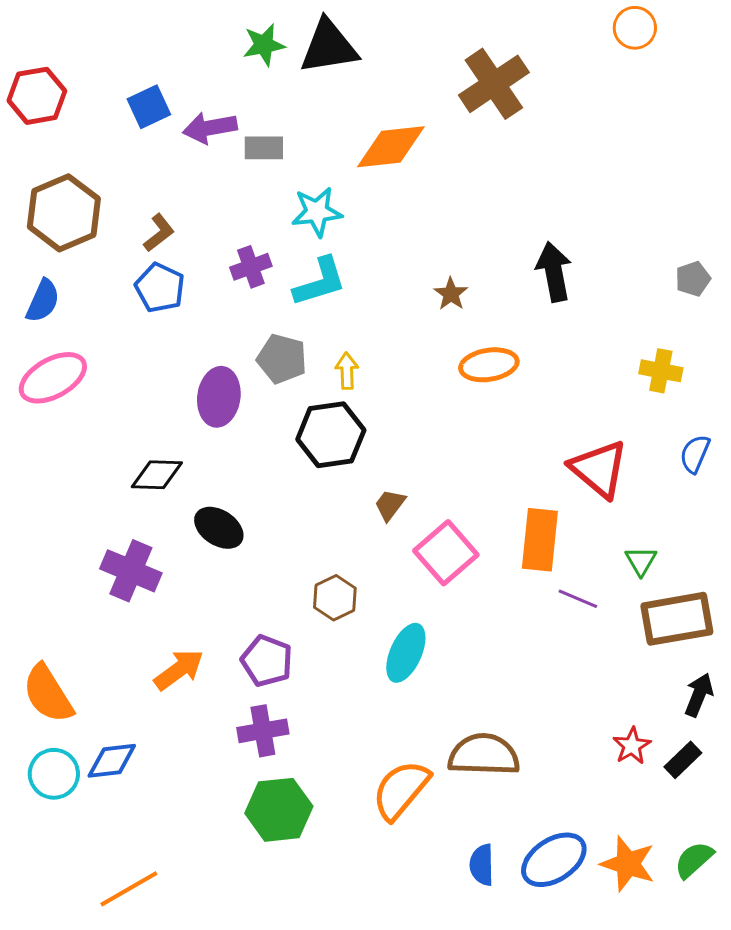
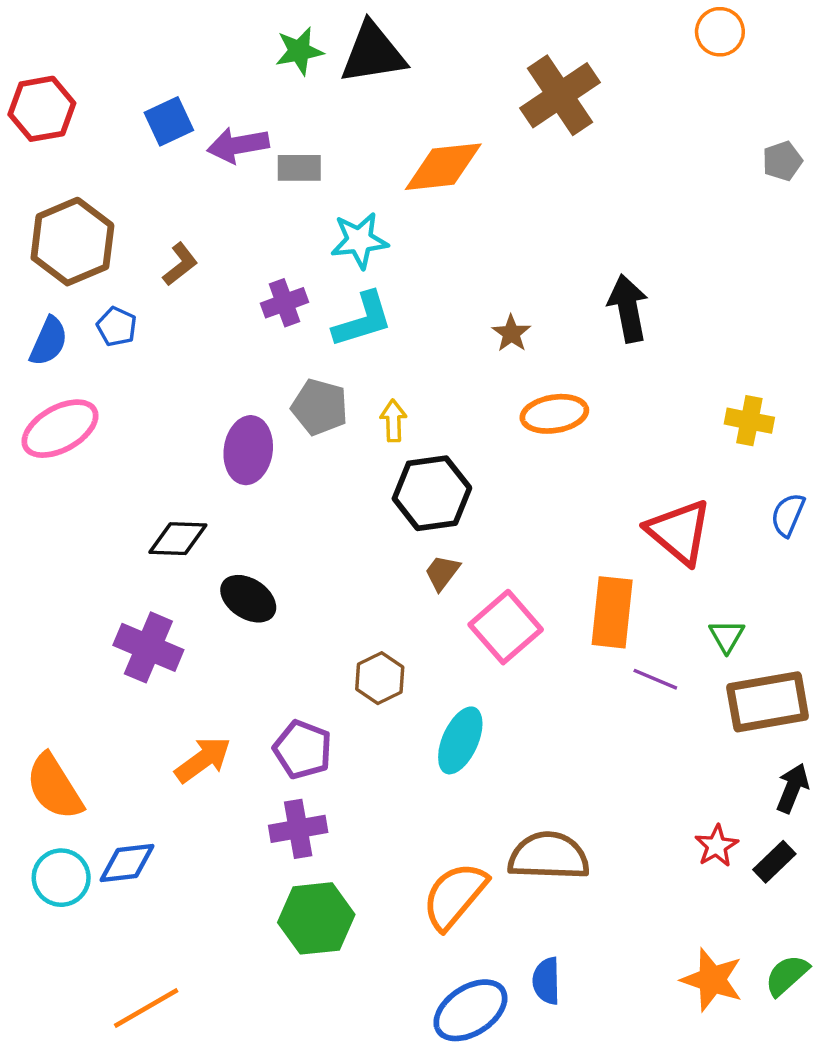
gray pentagon: (693, 279) -> (782, 161), moved
blue pentagon: (160, 288) -> (117, 327), moved, size x0.7
black hexagon: (331, 435) -> (432, 493), moved
blue ellipse: (554, 860) -> (470, 1010), moved

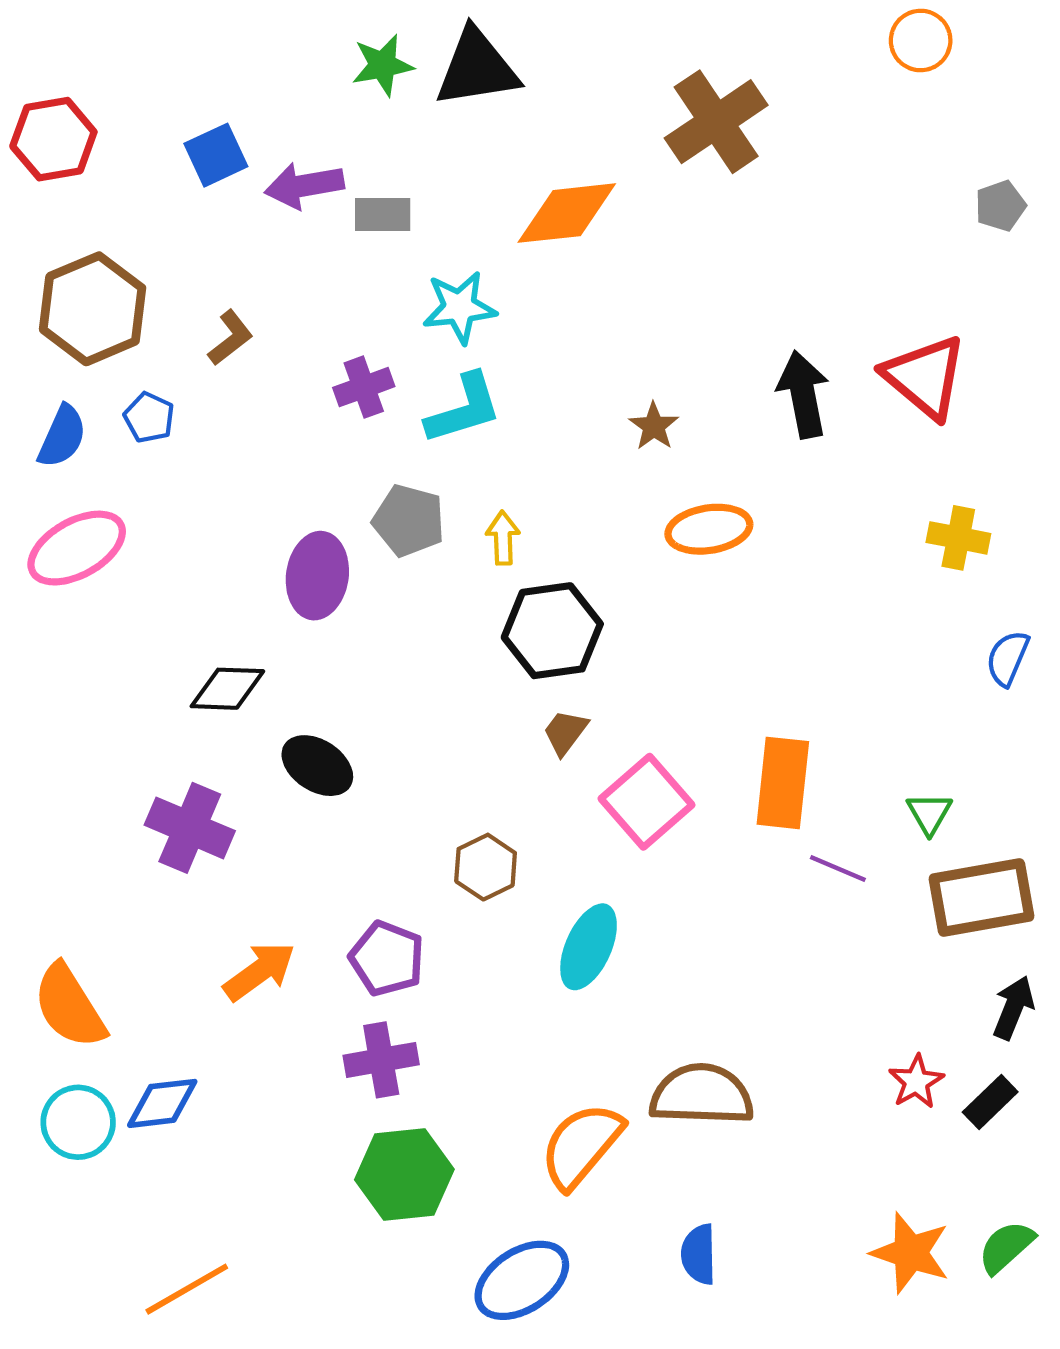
red triangle: (679, 532) -> (925, 377), moved
blue ellipse: (470, 1010) -> (522, 1280), moved

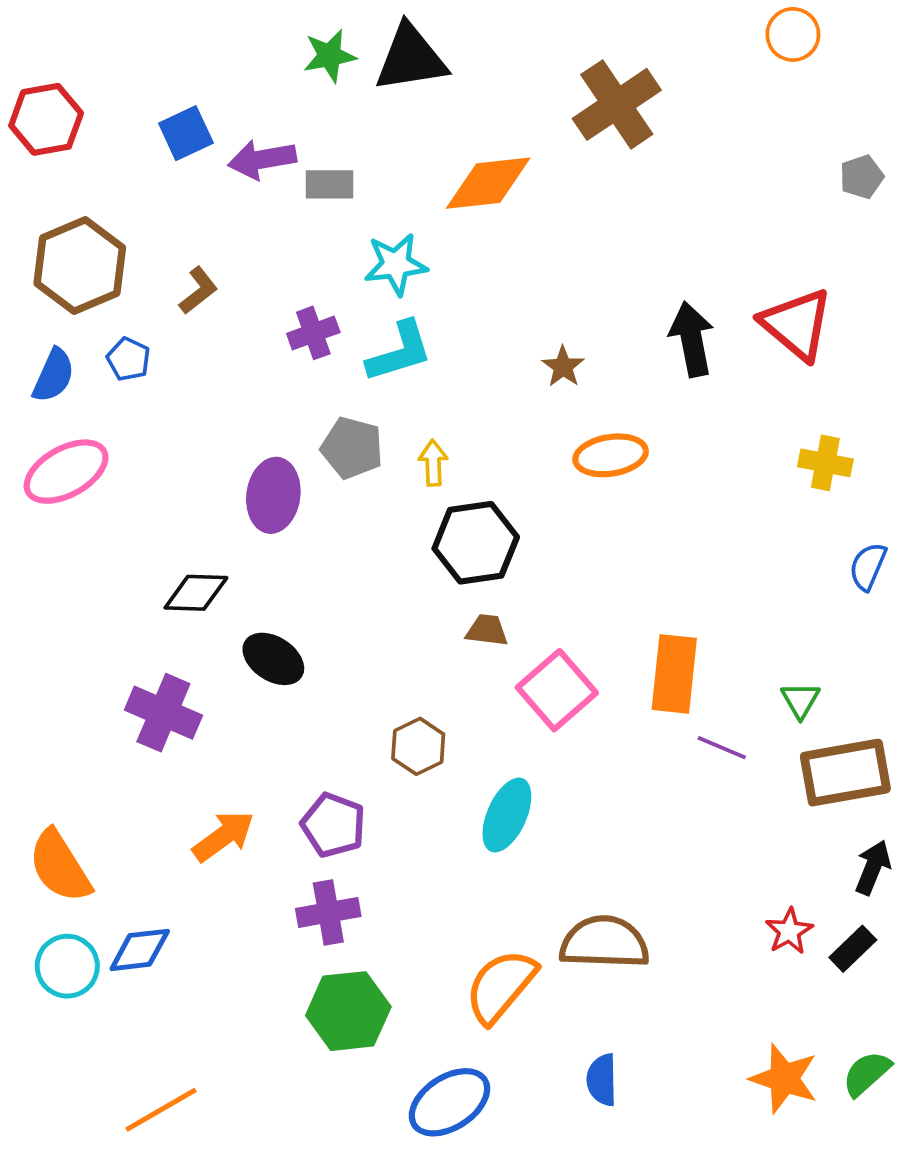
brown trapezoid: (565, 732) -> (487, 630), turned 60

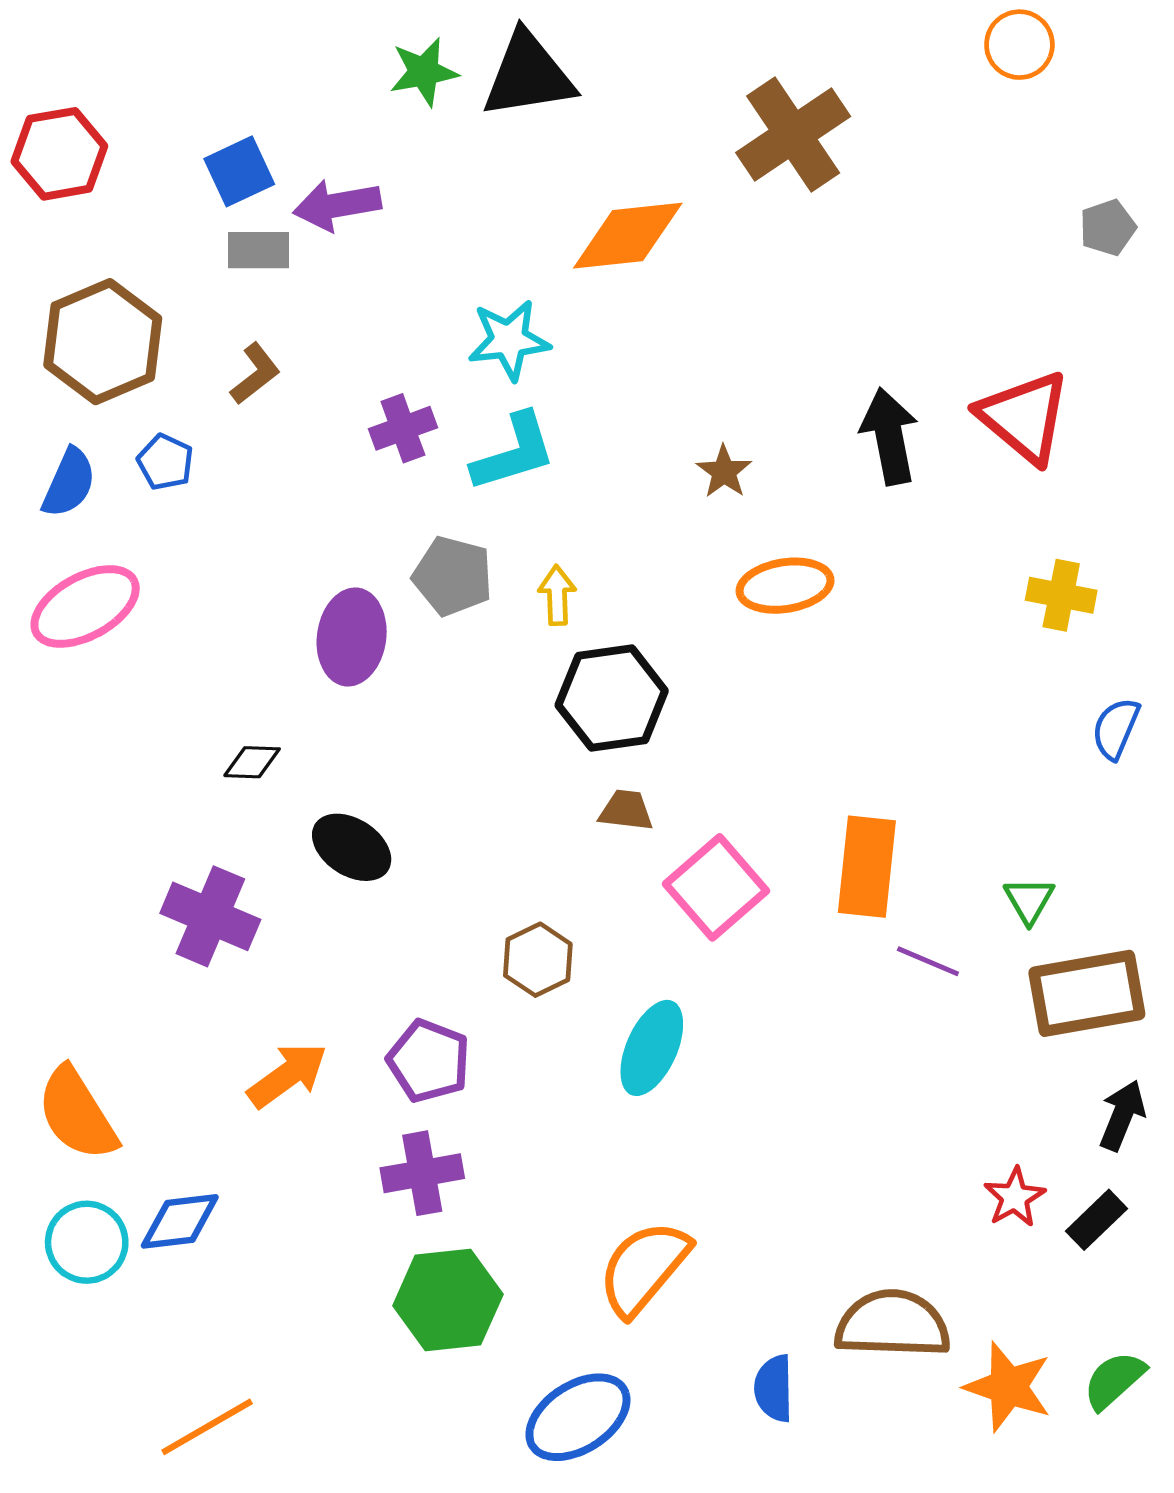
gray rectangle: (330, 184) -> (258, 250), moved
black diamond: (196, 593) -> (252, 762), size x0.7
brown semicircle: (604, 942) -> (893, 1324), moved

